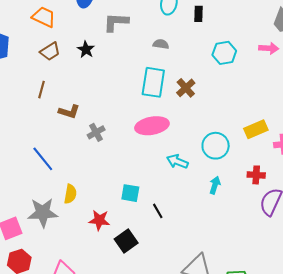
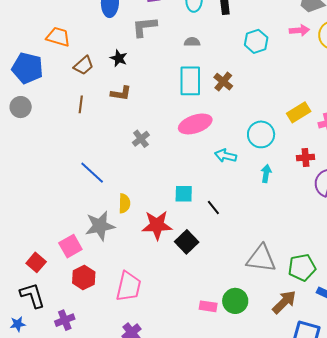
orange trapezoid: (44, 17) -> (58, 37), moved
brown L-shape: (69, 112) -> (121, 93), moved
red star: (99, 220) -> (157, 225), size x1.4

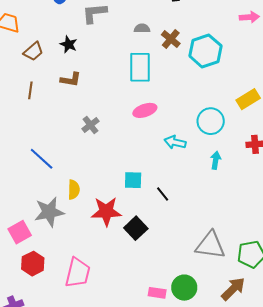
cyan hexagon: (256, 41) -> (205, 51), moved, size x1.4
brown cross: (223, 82) -> (171, 39), moved
pink ellipse: (195, 124) -> (145, 110), size x0.7

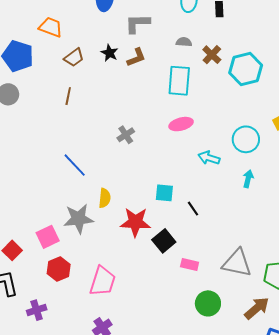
brown L-shape: (71, 79) -> (136, 57), moved, turned -35
pink rectangle: (157, 293) -> (190, 265), moved

